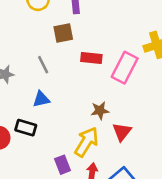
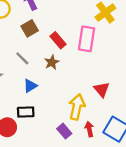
red rectangle: (91, 58) -> (58, 40), turned 63
brown star: (100, 111) -> (52, 62), moved

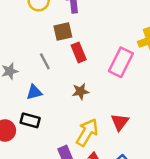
red rectangle: (58, 40) -> (79, 52), moved
brown star: (52, 62) -> (80, 91), moved
blue triangle: (30, 86) -> (34, 92), moved

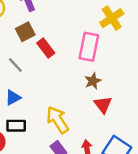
brown star: (80, 91) -> (93, 81), moved
yellow arrow: (87, 132) -> (58, 120), moved, turned -48

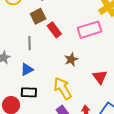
pink rectangle: (89, 47) -> (89, 30), turned 60
gray line: (15, 65) -> (29, 43), turned 40
brown star: (93, 81) -> (71, 59), moved

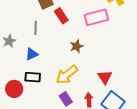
red triangle: (100, 77) -> (105, 77), moved
yellow arrow: (63, 88) -> (67, 75), turned -100

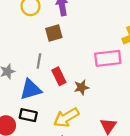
red rectangle: (61, 16) -> (59, 76), moved
blue triangle: (32, 54) -> (31, 89), size x1.5

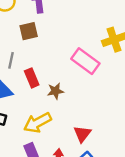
pink rectangle: (108, 58) -> (85, 61), turned 40

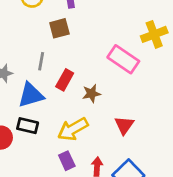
red rectangle: (32, 78) -> (65, 80), turned 54
red triangle: (82, 134) -> (124, 125), moved

